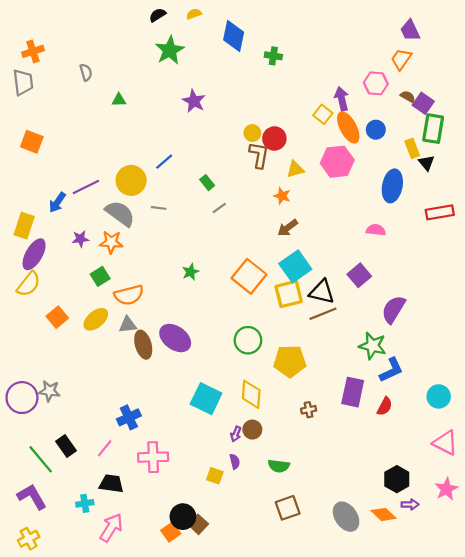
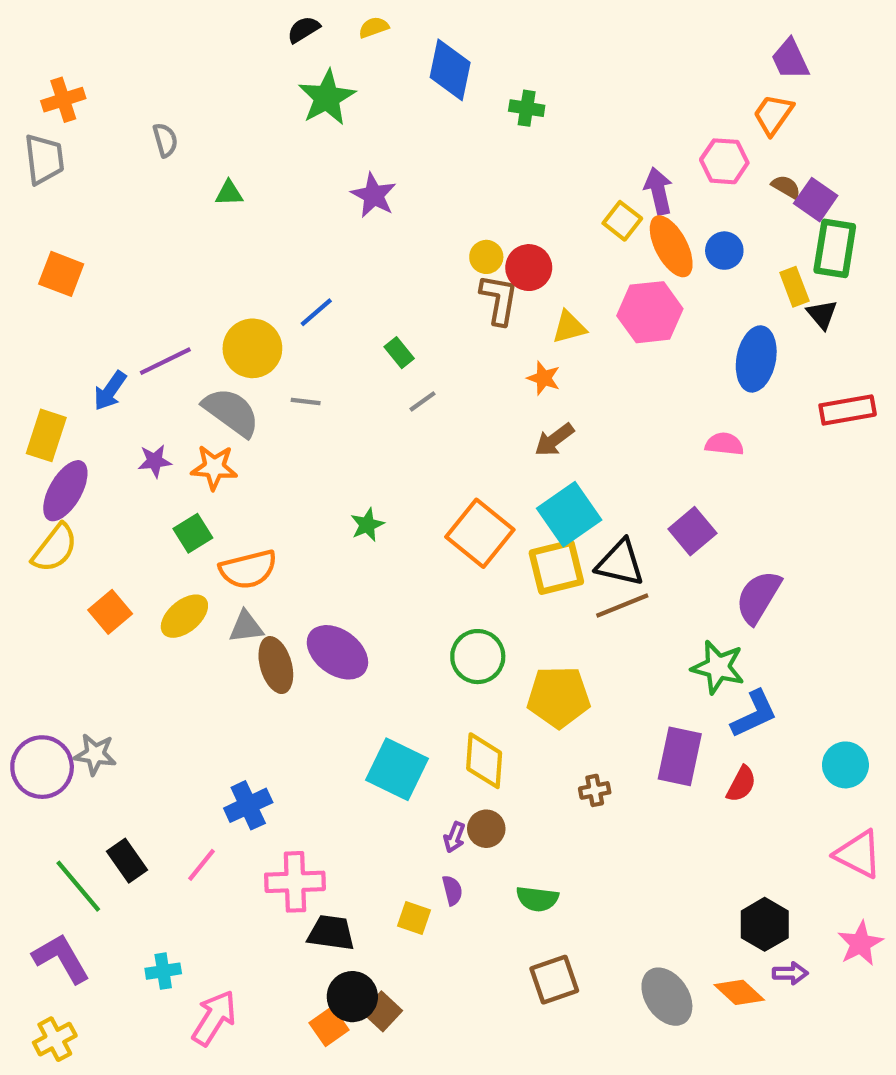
black trapezoid: (111, 484) -> (331, 933), moved

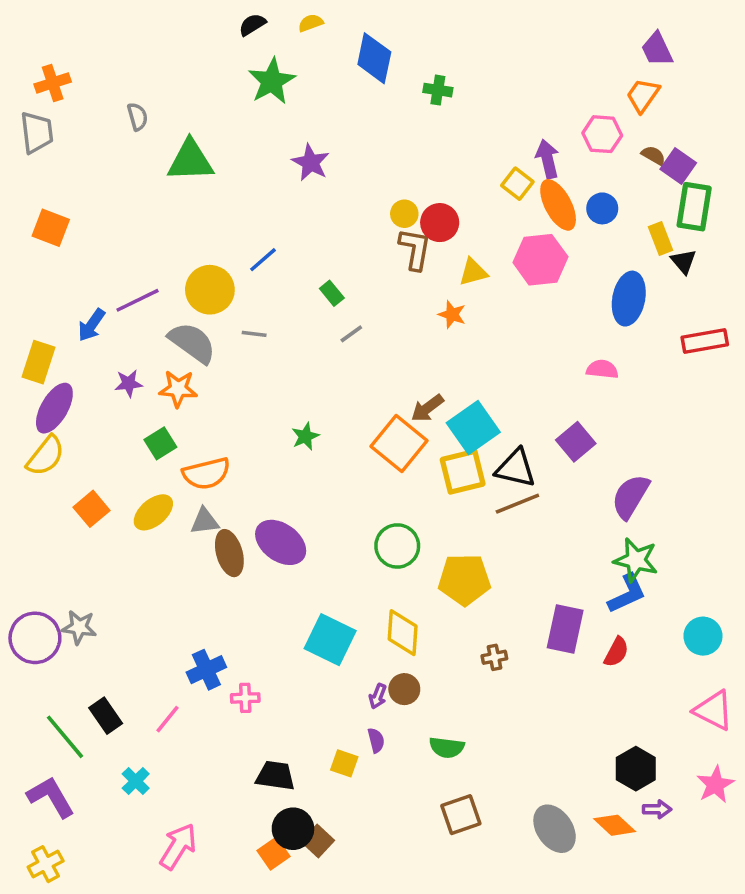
green triangle: (229, 193) -> (190, 161), size x2.0
brown arrow: (554, 440) -> (427, 408), moved
green star: (718, 667) -> (636, 560), moved
pink cross: (295, 882) -> (245, 698), moved, size x0.6
cyan cross: (163, 971) -> (136, 781), moved, turned -36

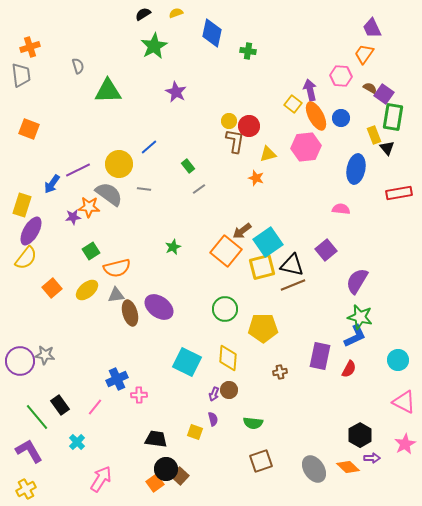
orange star: (178, 389) -> (89, 207), moved

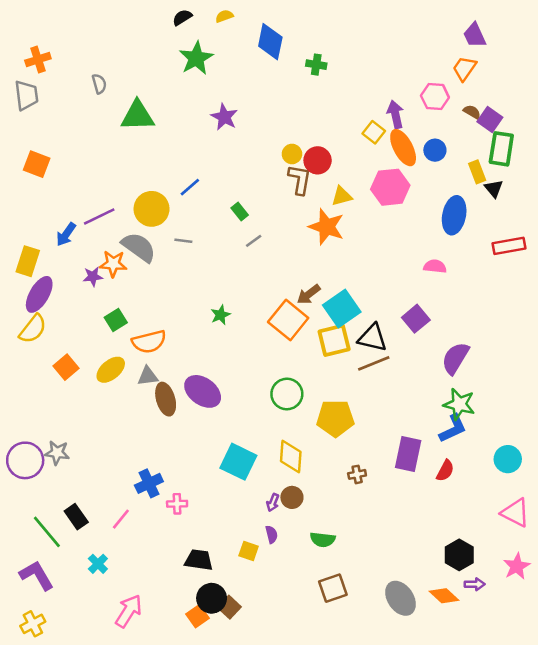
orange star: (256, 178) -> (326, 227), size x1.8

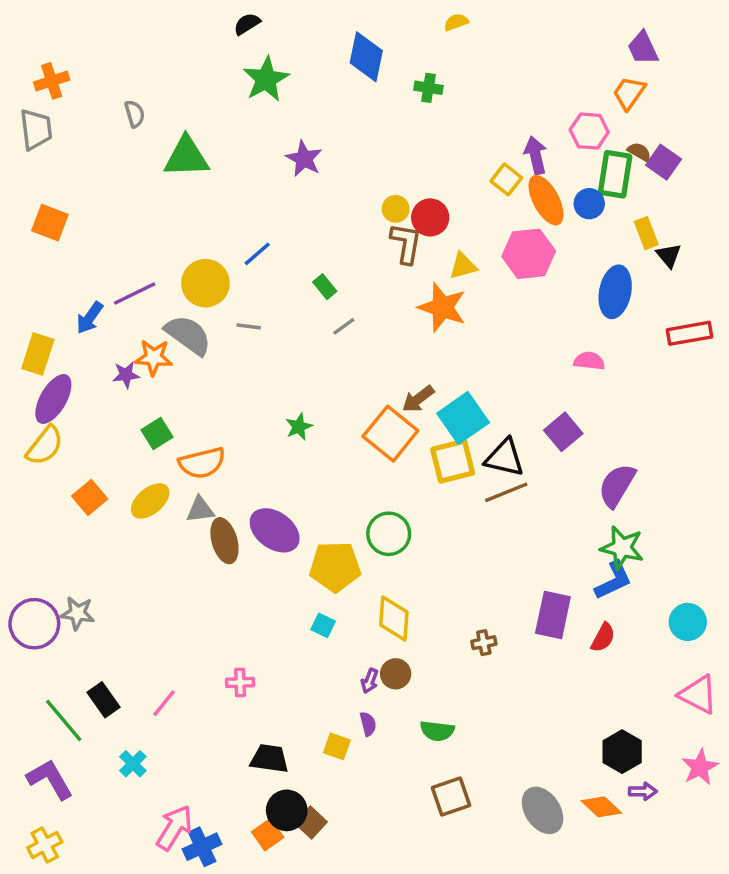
yellow semicircle: (224, 16) -> (456, 22), moved
green rectangle: (501, 149) -> (615, 174), moved
yellow pentagon: (335, 418) -> (335, 567), moved
cyan square: (238, 462) -> (323, 625), size x0.5
blue cross: (149, 483) -> (202, 847), moved

